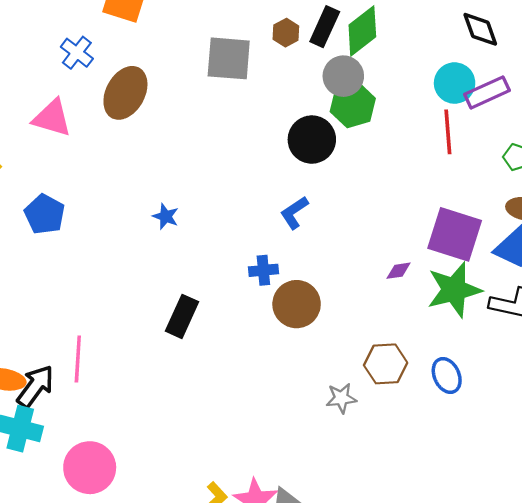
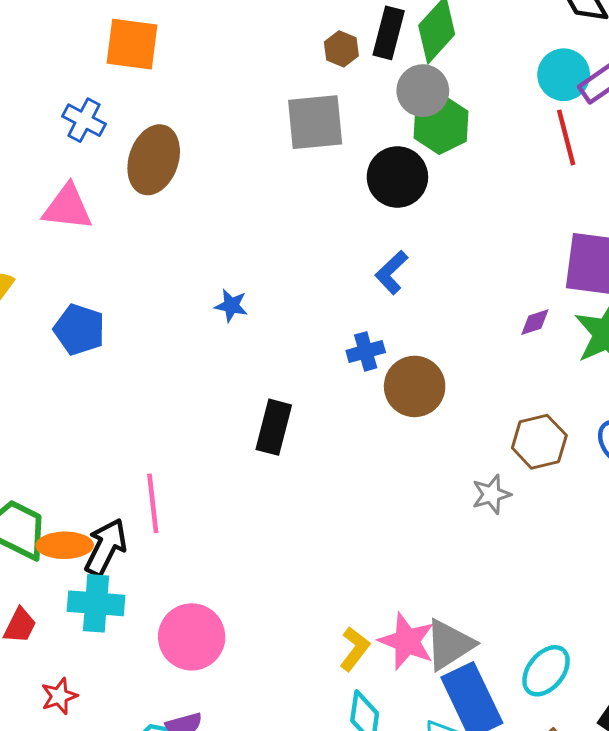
gray square: (229, 58) -> (315, 122), moved

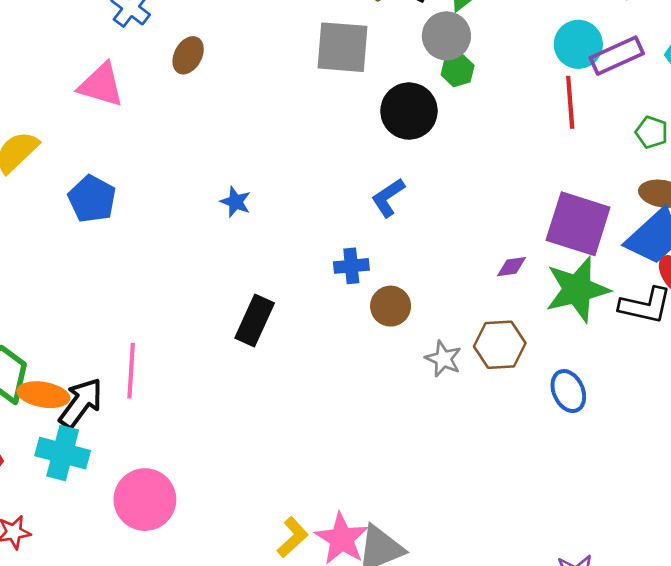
green hexagon: (441, 125) -> (458, 70), size x0.6
brown ellipse: (154, 160) -> (188, 55), size x0.6
brown circle: (415, 386) -> (391, 306), size x0.7
brown hexagon: (539, 442) -> (500, 345), moved
gray star: (491, 494) -> (443, 359), moved, turned 30

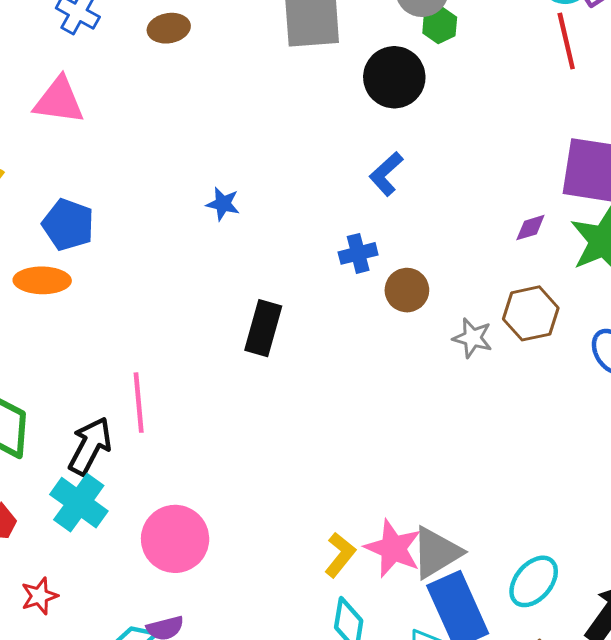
brown ellipse: (188, 55) -> (169, 28), moved, turned 60
orange ellipse: (43, 395) -> (42, 280), moved
cyan cross: (63, 453) -> (79, 503), turned 30

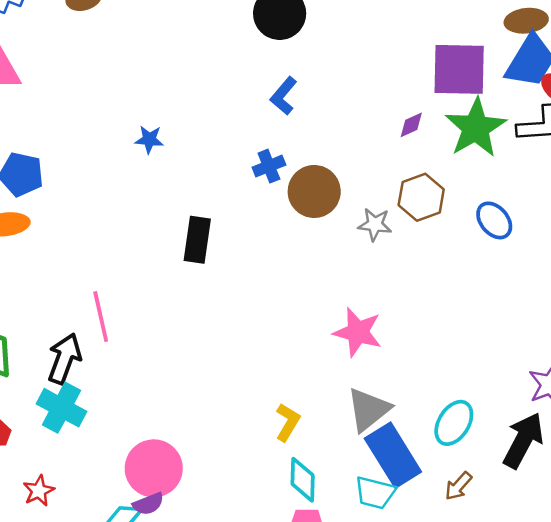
brown circle: (407, 290) -> (314, 191), size x1.4
pink circle: (175, 539) -> (154, 468), moved
pink star: (393, 548) -> (358, 332), moved

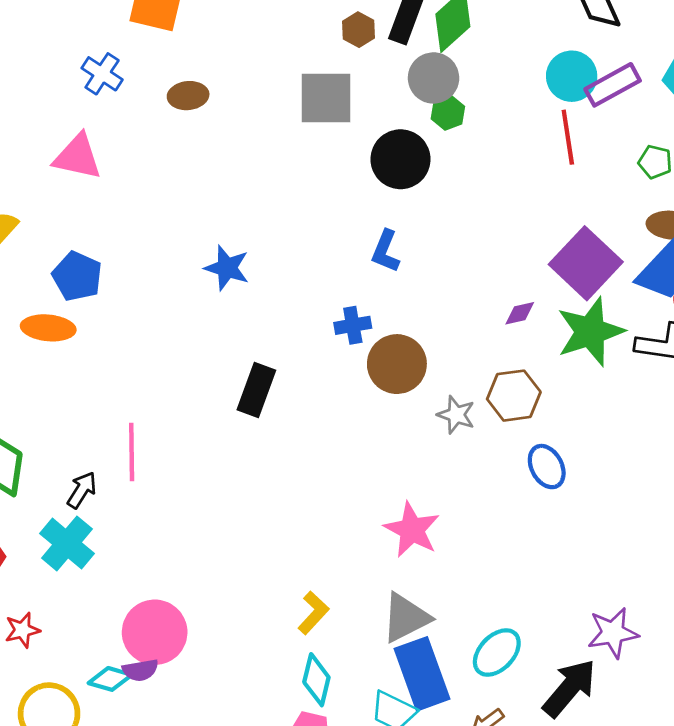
purple square: (459, 69) -> (586, 263), turned 30
blue L-shape: (284, 96) -> (386, 251), turned -30
blue star: (149, 139) -> (227, 268), size x1.4
blue ellipse: (494, 220) -> (547, 467), moved
black arrow: (64, 359) -> (82, 490), size x0.7

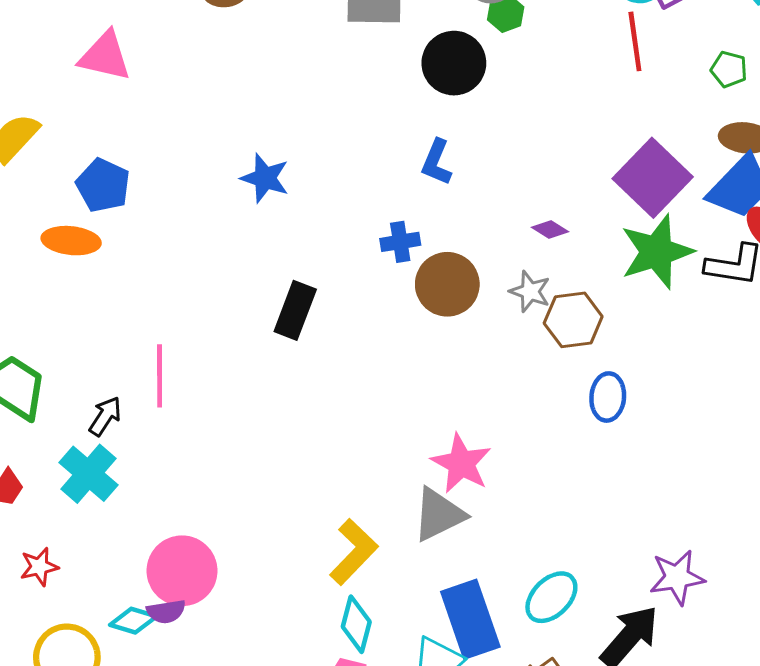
purple diamond: (520, 313) -> (550, 229), moved, turned 44
gray star: (456, 415) -> (530, 292), moved
blue ellipse: (547, 467) -> (608, 397), turned 33
yellow L-shape: (313, 613) -> (354, 552), size x1.4
gray triangle: (406, 618) -> (439, 515), moved

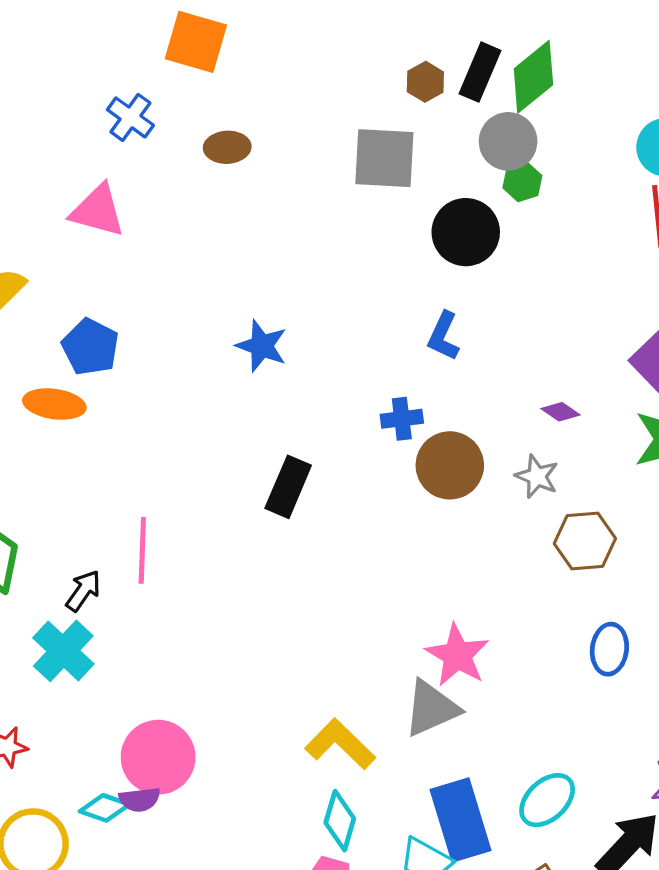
brown hexagon: (573, 320) -> (585, 541), moved
blue ellipse: (608, 397) -> (609, 649), moved
yellow L-shape: (354, 552) -> (340, 744), turned -92

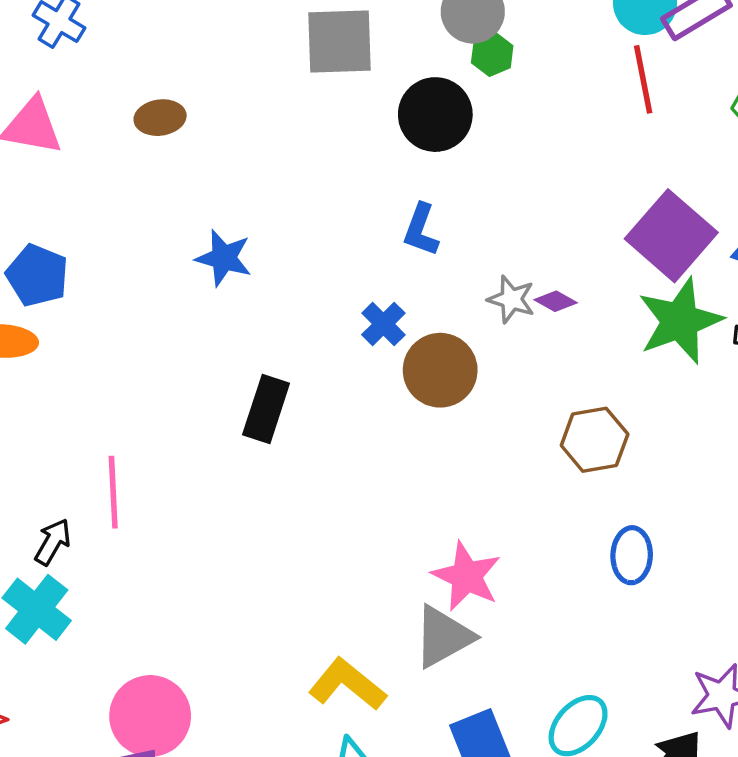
brown ellipse: (227, 147) -> (160, 118), moved
blue cross: (402, 419) -> (383, 324), turned -33
gray star: (537, 476) -> (511, 299), moved

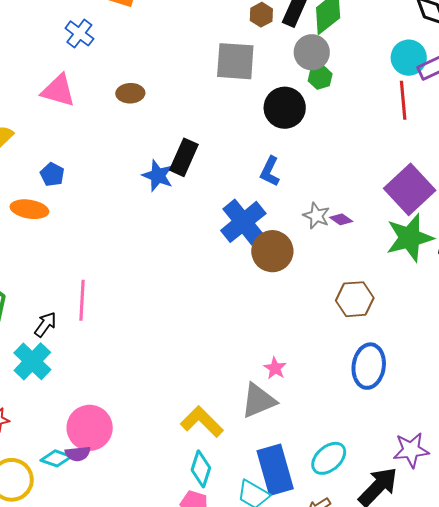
blue pentagon: (37, 275) -> (52, 174), size x0.7
blue cross: (383, 324) -> (243, 222), size x1.8
black rectangle: (266, 409) -> (184, 157), moved
blue ellipse: (632, 555) -> (369, 366), size x1.4
pink star: (466, 576) -> (275, 368), size x0.6

